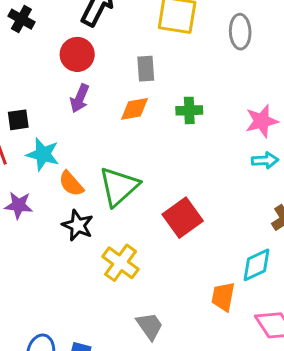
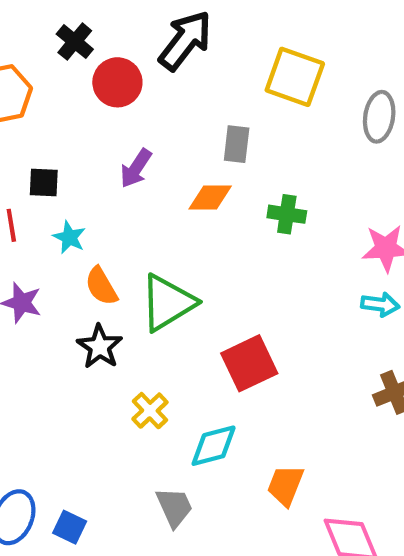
red circle: (77, 54) -> (117, 82), moved
cyan star: (43, 154) -> (69, 237), size x0.7
yellow cross: (121, 263) -> (150, 411), size x0.7
cyan diamond: (256, 265) -> (214, 446), moved

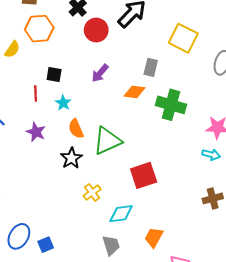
green cross: (287, 214) -> (171, 105), size x1.6
gray trapezoid: (174, 507) -> (111, 245), moved
blue square: (70, 527) -> (46, 245), turned 35

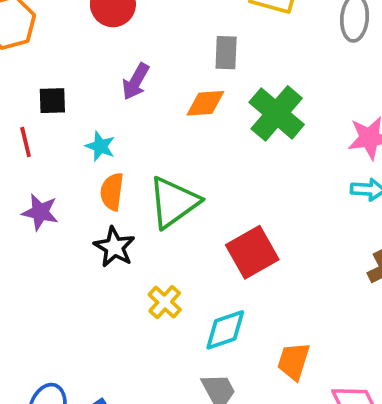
cyan star: (63, 103) -> (100, 146), moved
green cross: (171, 105) -> (277, 113), turned 36
orange semicircle: (76, 129) -> (112, 192), turned 42

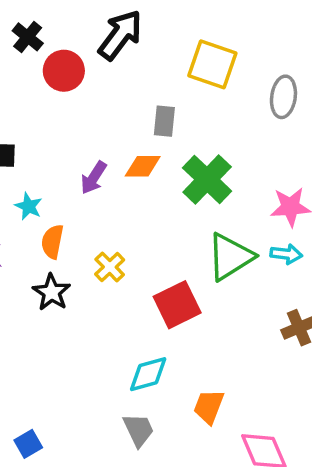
purple arrow: (136, 82) -> (94, 178), moved
cyan star: (100, 146) -> (29, 206), moved
green triangle: (174, 202) -> (230, 257), moved
yellow cross: (165, 302) -> (110, 267), moved

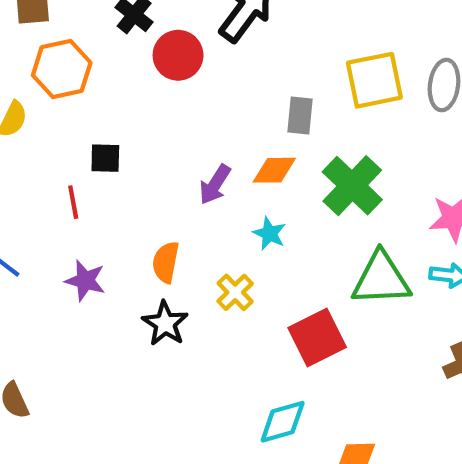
yellow square: (212, 64) -> (374, 80), moved, turned -30
cyan star: (29, 206) -> (269, 234), moved
green triangle: (230, 257) -> (381, 279), turned 30

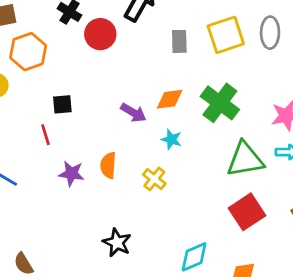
gray rectangle: (300, 115) -> (179, 41), moved
purple arrow: (215, 184) -> (133, 113), turned -85
purple star: (85, 281) -> (71, 174), moved
black star: (165, 323) -> (117, 243), moved
red square: (317, 337) -> (247, 212), moved

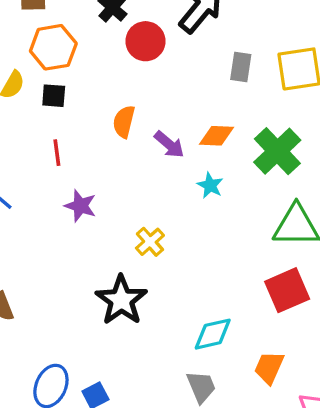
black square: (62, 104) -> (54, 96), moved
orange semicircle: (108, 165) -> (124, 122), moved
yellow cross: (154, 179) -> (150, 242), moved
black star: (117, 243) -> (121, 300), size x1.4

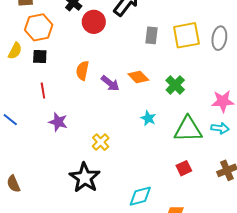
orange diamond: (216, 136) -> (138, 77), turned 45
green cross: (277, 151) -> (175, 85), size x0.7
cyan star: (210, 185) -> (148, 118), moved
red square: (287, 290) -> (184, 168), size x0.6

